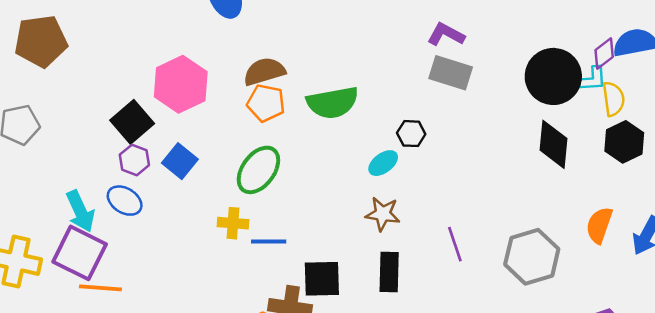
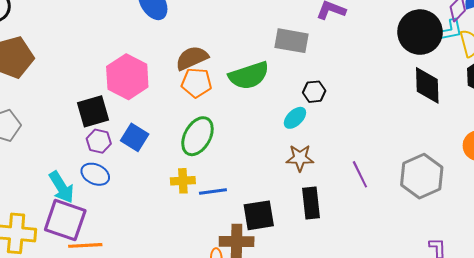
gray rectangle: (451, 73) -> (291, 41), moved
black square: (132, 122) -> (93, 111), turned 32

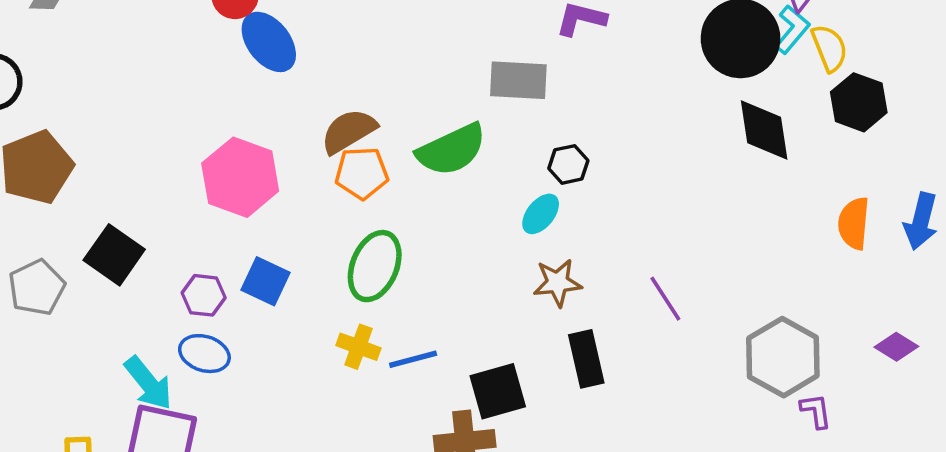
cyan L-shape: (450, 30) -> (792, 29), turned -32
black square: (93, 111) -> (114, 255), moved, turned -32
gray hexagon: (422, 176) -> (783, 357), moved
yellow cross: (183, 181) -> (358, 347), turned 30

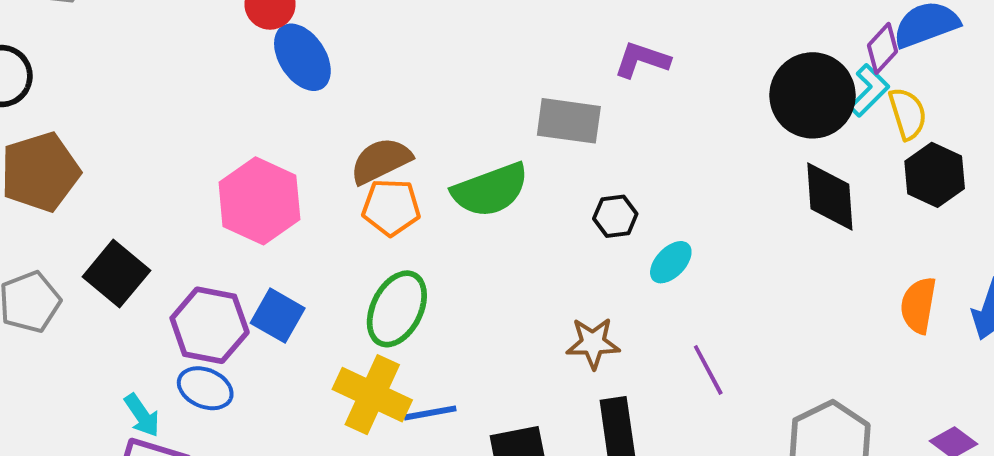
cyan ellipse: (541, 214) -> (671, 262), moved
purple hexagon: (204, 295) -> (210, 325), size x1.6
yellow cross: (358, 347) -> (372, 395), size x1.6
cyan arrow: (148, 383) -> (142, 415), size x0.7

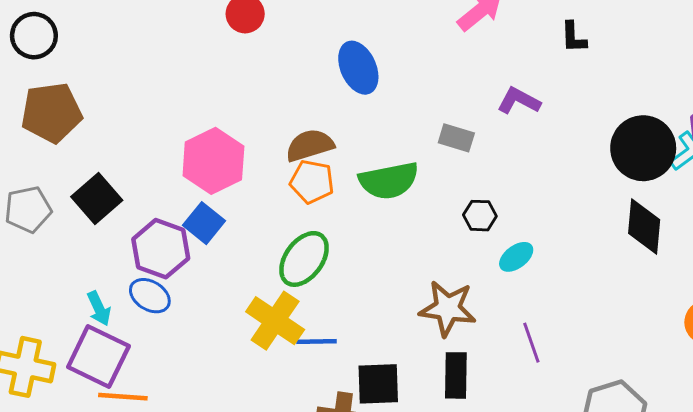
blue ellipse: (302, 57) -> (358, 68), moved
gray rectangle: (569, 121) -> (456, 138), size x0.7
blue square: (278, 316) -> (204, 223), moved
brown star: (593, 343) -> (448, 308), size x1.4

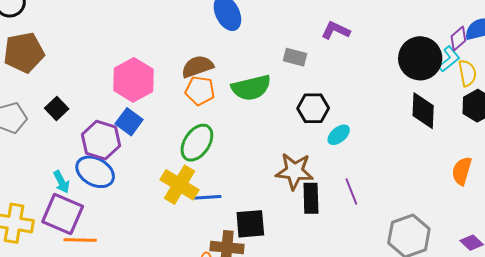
black square: (97, 198) -> (57, 108), size x0.7
black hexagon: (480, 216) -> (313, 108), size x1.4
blue ellipse: (150, 296) -> (95, 172), size x1.4
black rectangle: (456, 375) -> (311, 198), moved

